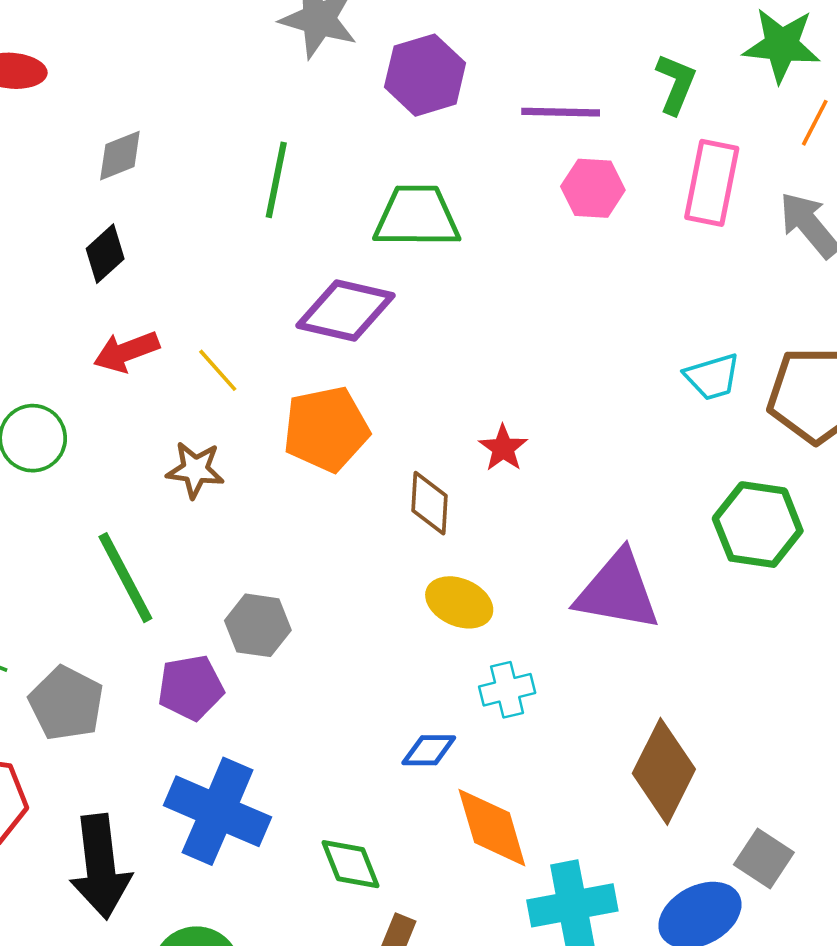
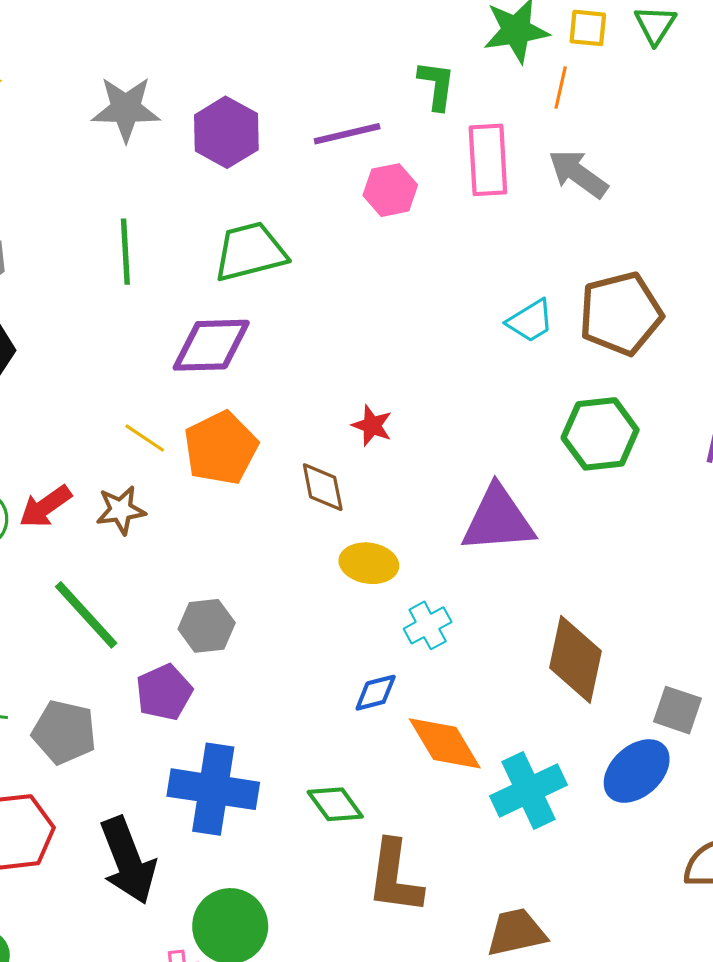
red arrow: (126, 352) -> (45, 507), moved
yellow line: (218, 370) -> (145, 438), moved

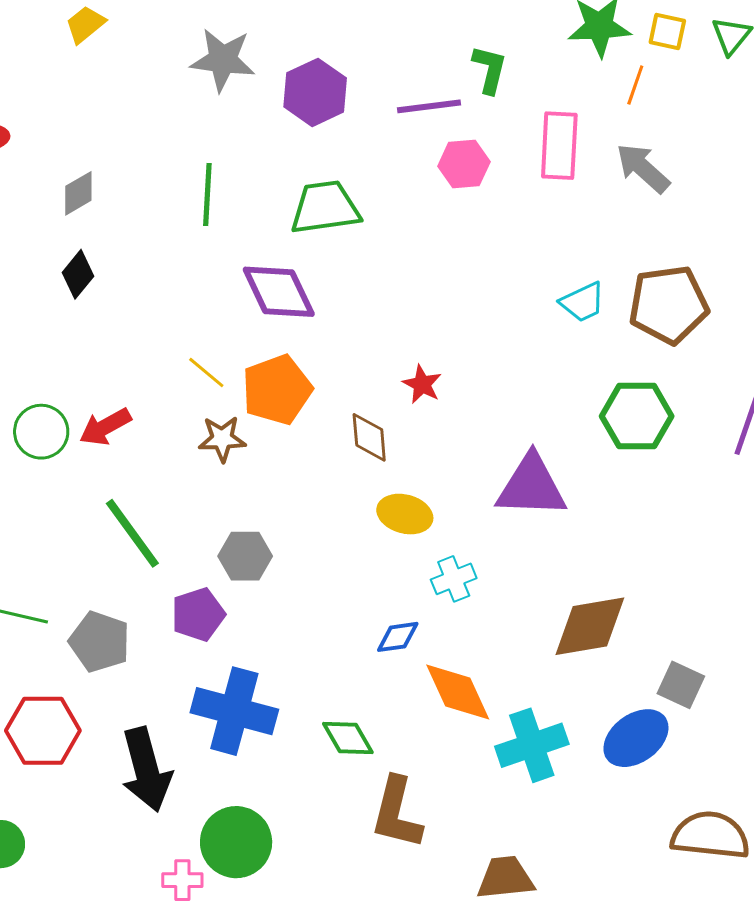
green L-shape: (437, 85) -> (490, 69), moved
purple diamond: (211, 345) -> (279, 292), turned 60
brown star: (121, 510) -> (222, 439), moved
brown diamond: (576, 659) -> (590, 626), turned 62

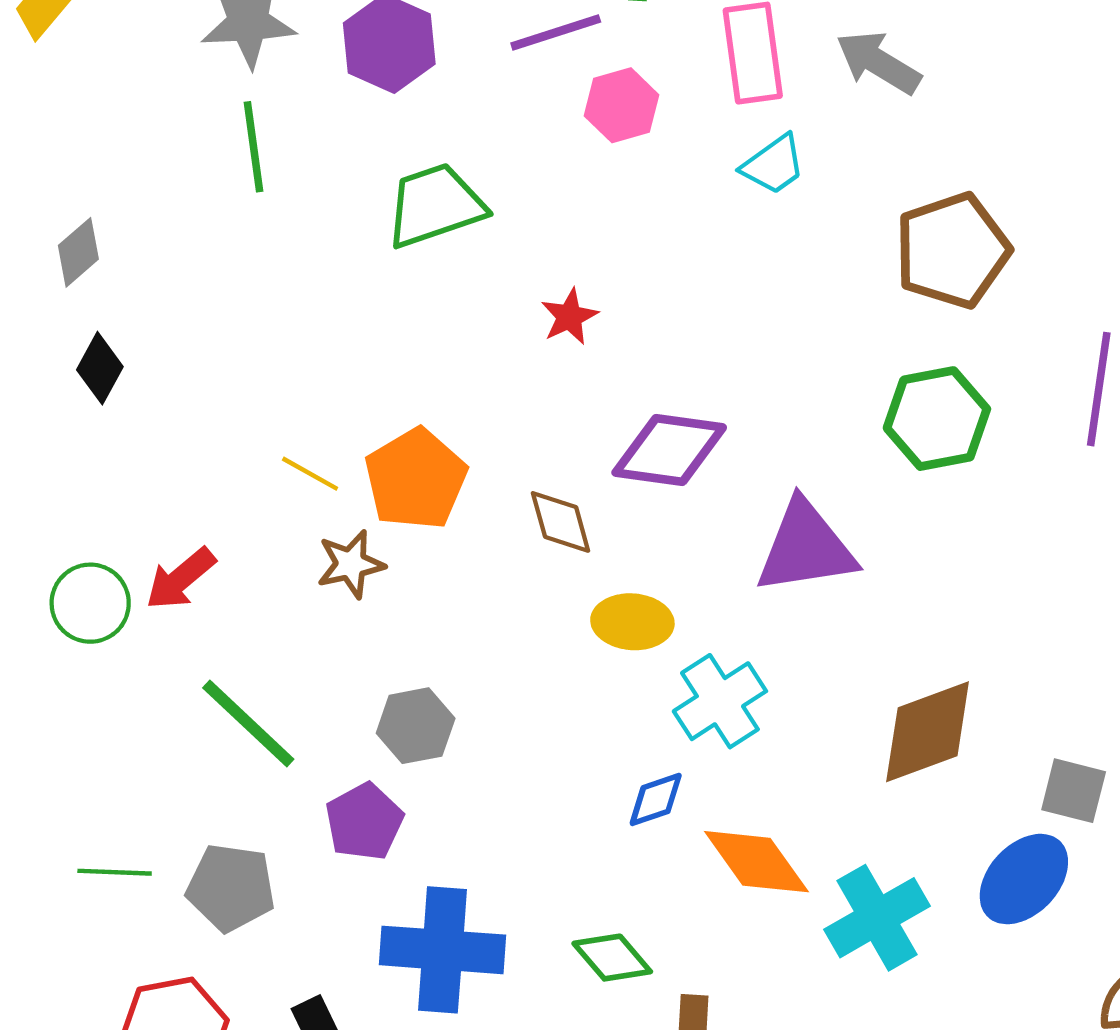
green line: (207, 195) -> (254, 147), moved
purple diamond: (279, 292) -> (669, 450), moved, turned -46
cyan trapezoid: (583, 302) -> (774, 165), moved
red star: (422, 384) -> (569, 317), moved, turned 30
cyan cross: (454, 579) -> (720, 701), size x1.4

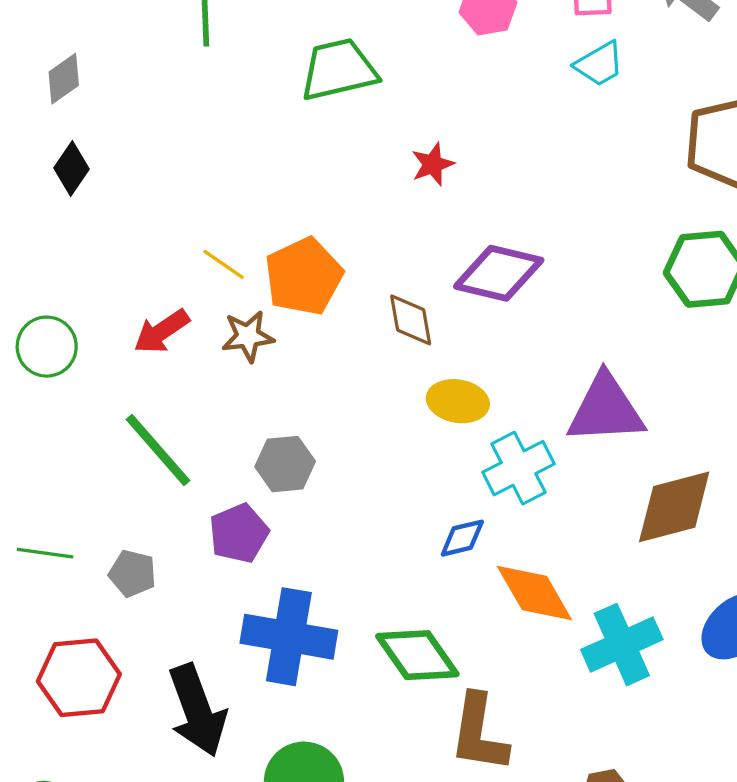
purple triangle: (806, 548) -> (606, 409), moved
red arrow: (180, 579) -> (162, 331), moved
gray pentagon: (231, 888) -> (132, 573), size x0.7
green diamond: (612, 958) -> (417, 655), size x1.4

